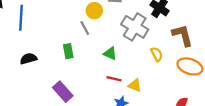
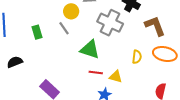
green rectangle: (68, 51) -> (37, 32), moved
green triangle: (110, 53) -> (90, 49), size x1.5
yellow semicircle: (157, 54) -> (137, 57), moved, turned 40

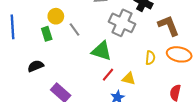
yellow circle: (71, 11) -> (56, 16), moved
black semicircle: (15, 62) -> (36, 66), moved
red line: (96, 73) -> (108, 75), turned -56

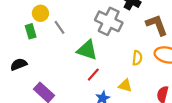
yellow triangle: (129, 79) -> (125, 86), moved

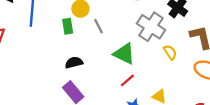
yellow semicircle: (137, 58) -> (170, 52), moved, turned -48
black semicircle: (19, 64) -> (74, 63), moved

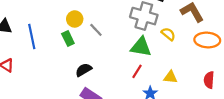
green triangle: (124, 54) -> (141, 47), moved

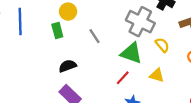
gray line: (96, 30) -> (95, 36), moved
yellow triangle: (171, 77) -> (157, 75), moved

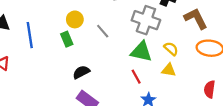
gray line: (95, 36) -> (103, 31), moved
yellow semicircle: (162, 45) -> (171, 49), moved
red line: (123, 78) -> (136, 77), turned -64

